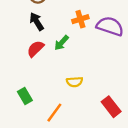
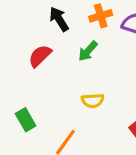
black arrow: (37, 22) -> (59, 19), moved
green arrow: (61, 43) -> (88, 51), moved

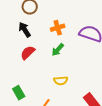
orange cross: (101, 16) -> (58, 28), moved
black arrow: (59, 19) -> (25, 30), moved

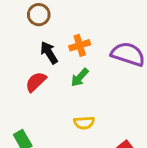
black arrow: (25, 30) -> (49, 53), moved

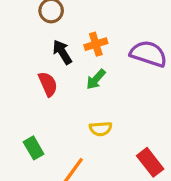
red semicircle: (36, 82) -> (48, 84), turned 110

